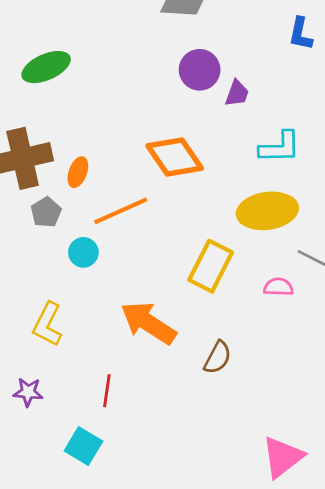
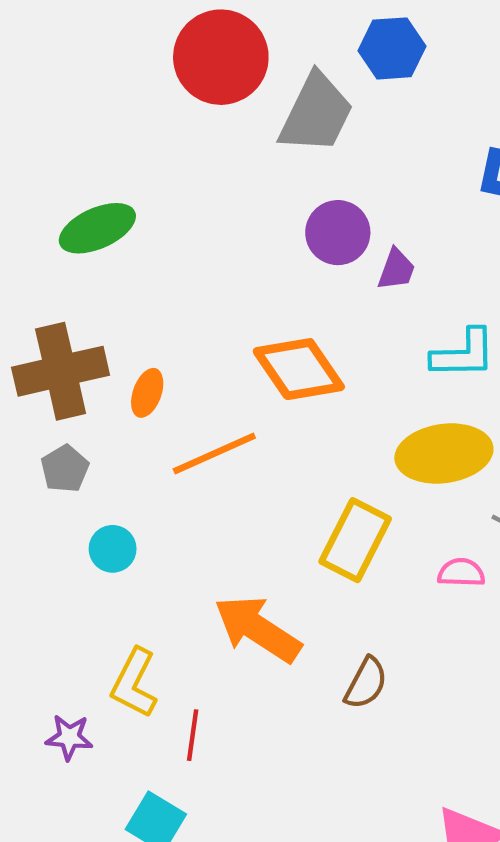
gray pentagon: (46, 212) -> (65, 469), moved
cyan circle: (83, 252) -> (113, 549), moved
yellow L-shape: (47, 324) -> (134, 683), moved

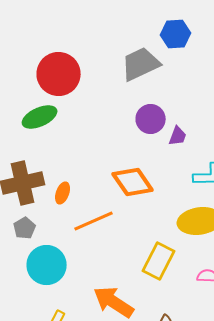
red circle: (221, 57) -> (59, 74), moved
gray trapezoid: (316, 113) -> (141, 64), turned -141
cyan circle: (113, 549) -> (47, 265), size x1.8

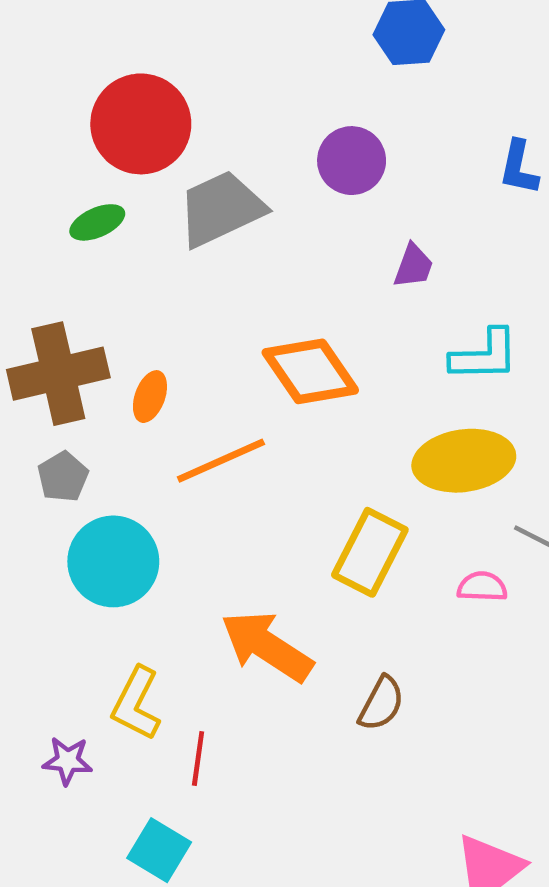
gray trapezoid: (141, 64) -> (221, 209), moved
green ellipse: (40, 117) -> (97, 222), size x0.7
purple circle: (151, 119) -> (352, 161), moved

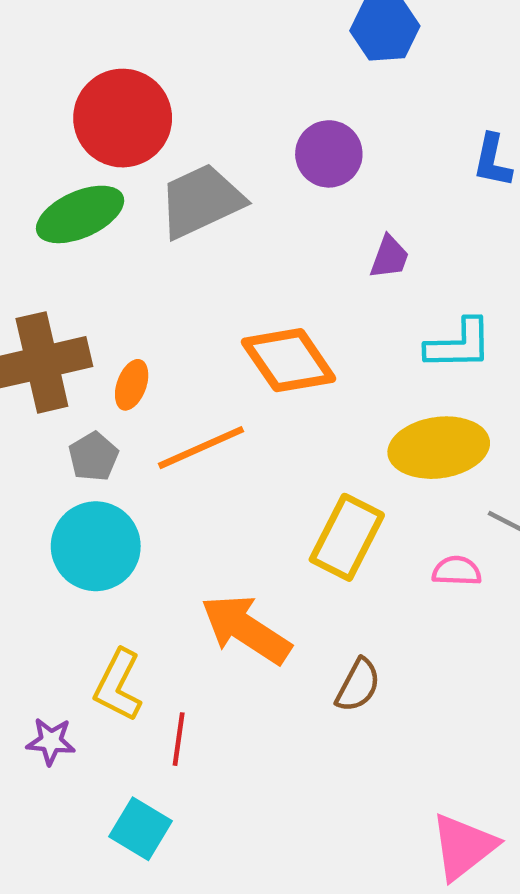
green ellipse: (97, 222) -> (80, 214), size x1.6
gray pentagon: (63, 477) -> (93, 457), moved

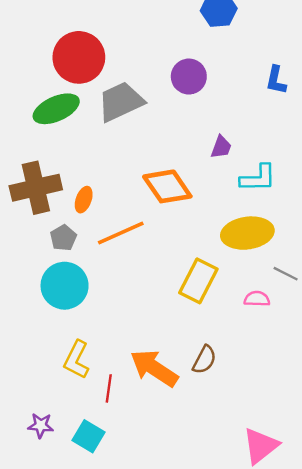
purple trapezoid: (389, 257) -> (221, 147), moved
orange arrow: (246, 629) -> (154, 368), moved
purple star: (51, 741) -> (41, 425), moved

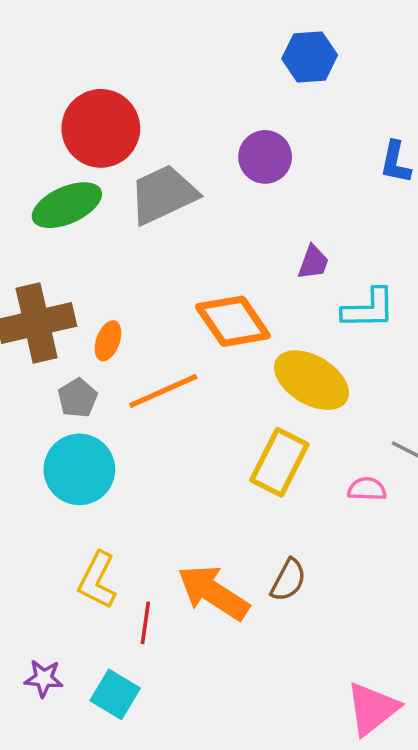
yellow ellipse: (247, 233) -> (312, 380), moved, turned 39

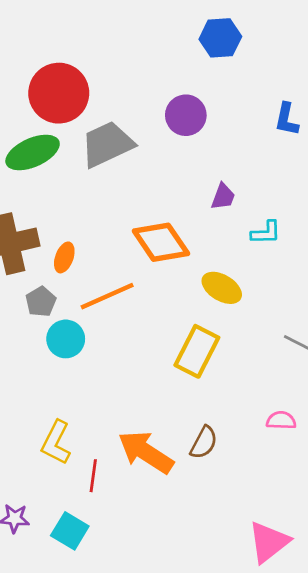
cyan L-shape: (369, 309) -> (266, 233), size x0.7
yellow ellipse: (312, 380) -> (222, 288), size x0.7
cyan circle: (79, 469) -> (66, 339), moved, size x0.7
pink semicircle: (367, 489) -> (281, 420), moved

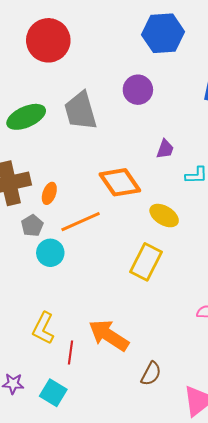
blue hexagon: (220, 38) -> (163, 33), size x1.4
red circle: (59, 93) -> (48, 40), moved
gray trapezoid: (107, 144) -> (81, 111), turned -81
brown semicircle: (204, 443) -> (151, 374), moved

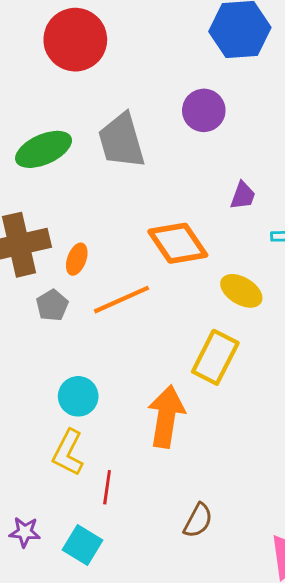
cyan circle: (50, 253) -> (78, 396), moved
orange arrow: (109, 335) -> (166, 416), moved, turned 66
brown semicircle: (151, 374) -> (198, 520), moved

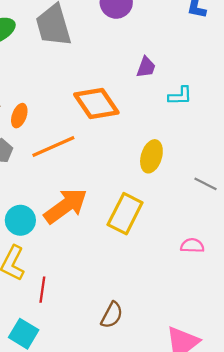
yellow ellipse: (241, 291) -> (151, 156), moved, turned 76
yellow rectangle: (215, 357) -> (125, 214), moved
orange arrow: (166, 416) -> (66, 206), moved, turned 45

